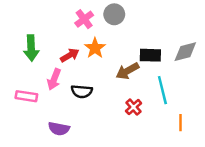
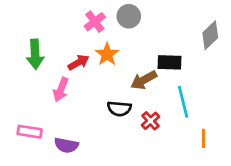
gray diamond: (185, 52) -> (210, 35), moved, turned -30
black semicircle: (82, 91) -> (119, 109), moved
pink rectangle: (26, 96) -> (30, 132), moved

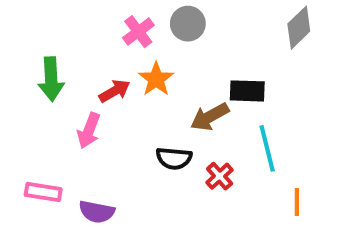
gray diamond: (210, 35) -> (299, 28), moved

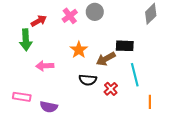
orange star: (156, 79) -> (79, 50), moved
red arrow: (115, 91) -> (39, 21), moved
pink arrow: (89, 131) -> (45, 66), turned 66

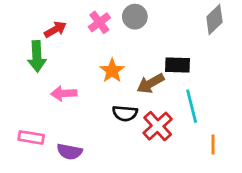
red cross: (111, 89) -> (158, 126), size x1.5

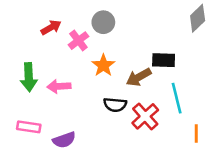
gray circle: (135, 17) -> (103, 22), moved
pink cross: (99, 22) -> (78, 41), moved
green arrow: (37, 56) -> (29, 77), moved
purple semicircle: (70, 152) -> (64, 140), turned -30

